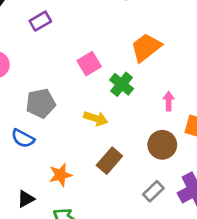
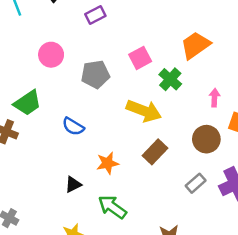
gray pentagon: (41, 103) -> (95, 74), moved
yellow arrow: (96, 118) -> (144, 111), size x1.5

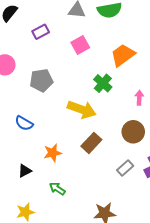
pink square: (140, 58) -> (80, 45), moved
green arrow: (112, 207) -> (57, 189), size x0.7

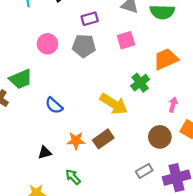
gray pentagon: (41, 80) -> (84, 46), moved
brown rectangle: (91, 143) -> (103, 139), moved

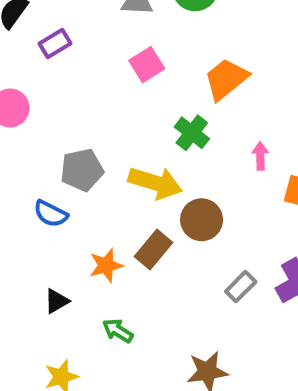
purple rectangle: (90, 19) -> (55, 43), moved
gray pentagon: (84, 46) -> (82, 170), moved
brown circle: (160, 137) -> (202, 220), moved

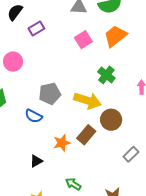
orange trapezoid: (226, 79) -> (115, 36), moved
green arrow: (118, 331) -> (73, 184), moved

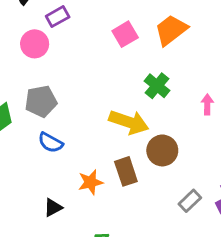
pink circle: (13, 62) -> (35, 44), moved
gray pentagon: (50, 94) -> (41, 101), moved
brown rectangle: (86, 135) -> (126, 171), turned -60

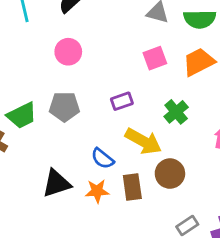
purple rectangle: (58, 17) -> (122, 101), moved
blue semicircle: (51, 143) -> (102, 158), moved
black triangle: (53, 208) -> (56, 183), moved, size x1.6

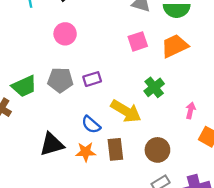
purple rectangle: (122, 101) -> (92, 79), moved
brown circle: (170, 174) -> (157, 150), moved

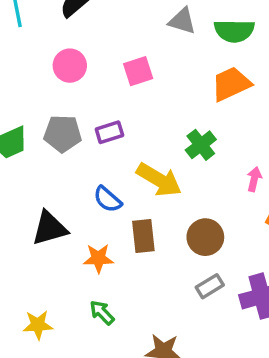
pink square: (138, 41) -> (138, 71), moved
orange star: (86, 152) -> (98, 258), moved

